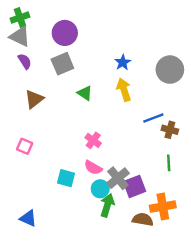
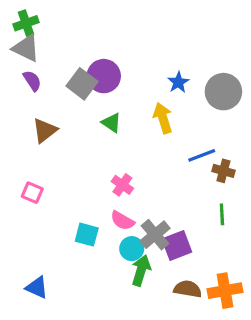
purple circle: (65, 33) -> (104, 76), moved
blue star: (123, 62) -> (178, 82), moved
gray square: (62, 64) -> (82, 84), turned -30
orange cross: (163, 207) -> (225, 291), moved

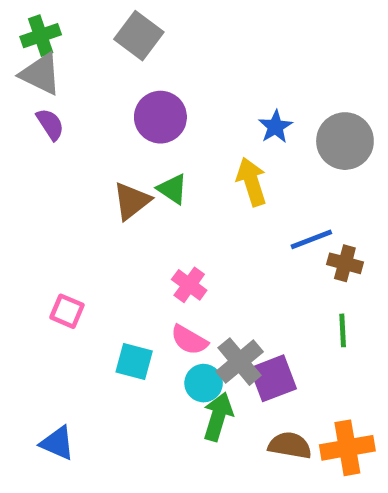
gray square: (82, 84) -> (139, 36), moved
brown triangle: (45, 130) -> (132, 201), moved
pink square: (32, 193) -> (67, 311), moved

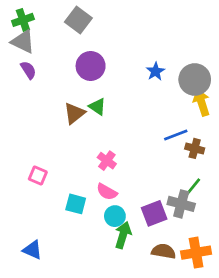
yellow arrow: (252, 182) -> (201, 102), moved
green line: (343, 330) -> (193, 186), turned 42
gray cross: (240, 362) -> (181, 204), moved, turned -35

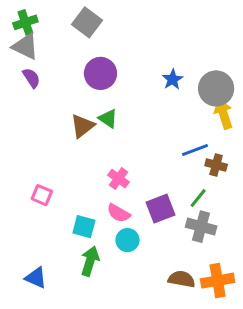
green line: (193, 186) -> (198, 198), moved
purple square: (154, 213) -> (161, 209), moved
green arrow: (123, 235) -> (90, 261), moved

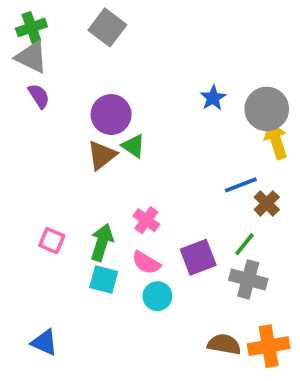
purple circle: (100, 73) -> (111, 115), moved
brown cross: (216, 165) -> (267, 203), turned 30
green arrow: (90, 261) -> (102, 242), moved

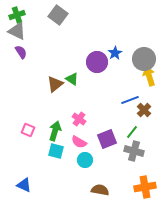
purple circle: (111, 115) -> (97, 62), moved
brown semicircle: (224, 344) -> (100, 190), moved

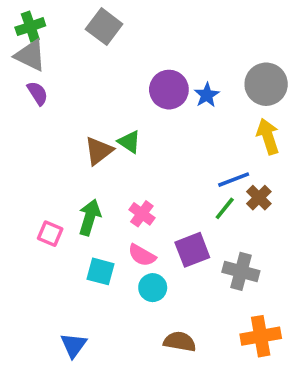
gray circle: (144, 59) -> (266, 84), moved
purple circle: (97, 62) -> (169, 90), moved
green arrow: (55, 131) -> (90, 217), moved
green line: (132, 132) -> (225, 208), moved
blue triangle: (24, 185) -> (73, 345), moved, turned 42

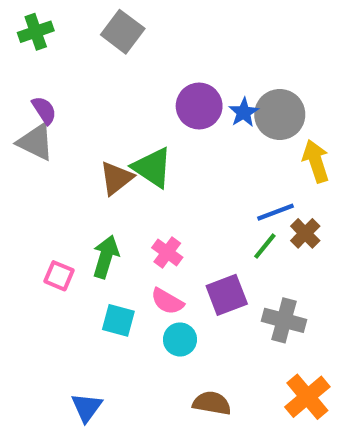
gray triangle: (30, 55) -> (36, 142), moved
gray circle: (266, 84) -> (280, 114), moved
green triangle: (129, 142) -> (152, 168), size x1.5
orange cross: (261, 336) -> (307, 397), turned -30

